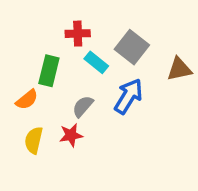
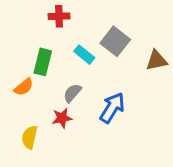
red cross: (78, 34) -> (59, 16), moved
blue arrow: (128, 96) -> (112, 108), moved
yellow semicircle: (34, 140) -> (30, 137), moved

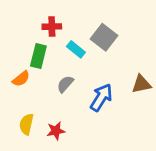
red cross: (59, 16) -> (52, 27), moved
brown triangle: (157, 60) -> (141, 84), moved
red star: (62, 118) -> (56, 131), moved

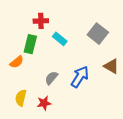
gray square: (104, 37) -> (98, 34), moved
gray semicircle: (65, 84) -> (51, 78), moved
brown triangle: (141, 84) -> (111, 66), turned 42

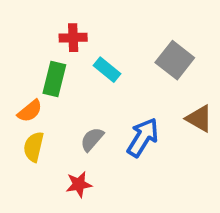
yellow semicircle: (21, 98) -> (34, 147), moved

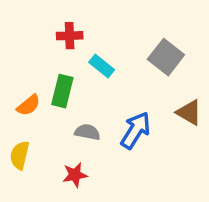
green rectangle: (54, 79) -> (62, 91), moved
gray semicircle: (92, 139) -> (87, 132), turned 60
yellow semicircle: (34, 147) -> (20, 155), moved

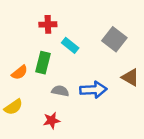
blue arrow: (136, 130) -> (93, 90), turned 55
yellow semicircle: (20, 155) -> (13, 107), turned -138

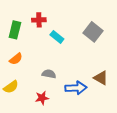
green rectangle: (43, 63) -> (15, 30), moved
brown triangle: (130, 77) -> (101, 78), moved
blue arrow: (93, 90) -> (76, 88), moved

